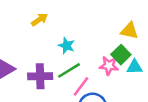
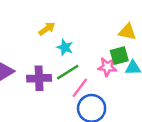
yellow arrow: (39, 20) -> (47, 29), moved
green square: (121, 55) -> (119, 56), turned 30

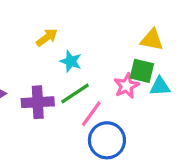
green square: (119, 56) -> (142, 71), turned 30
pink star: (107, 67) -> (127, 86), turned -30

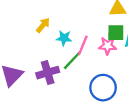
pink star: (127, 86) -> (108, 46), turned -30
pink line: (91, 114) -> (83, 45), moved

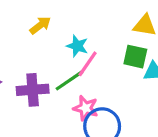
cyan star: (64, 38) -> (77, 46), moved
pink star: (108, 46) -> (86, 108), moved

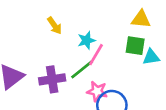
yellow arrow: (40, 25) -> (55, 26), turned 96
cyan star: (77, 46) -> (86, 40), turned -30

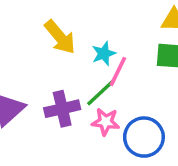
yellow arrow: (55, 26) -> (60, 37), size x1.5
pink star: (97, 91) -> (106, 122), moved

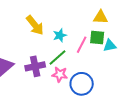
pink line: (118, 71) -> (82, 45), moved

